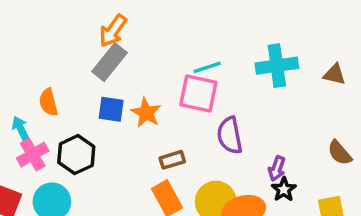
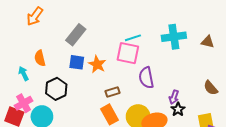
orange arrow: (113, 31) -> (35, 16), moved
pink cross: (33, 155) -> (24, 103), moved

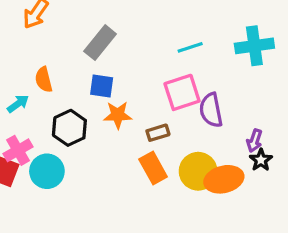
pink square: (128, 53) -> (182, 92), moved, turned -30
orange star: (97, 64) -> (118, 115), moved, turned -30
cyan arrow: (24, 74) -> (18, 104), turned 80

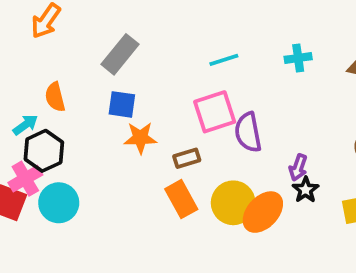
cyan cross: (254, 46) -> (298, 58), size x0.6
black hexagon: (69, 128) -> (44, 151), moved
orange ellipse: (224, 179) -> (263, 212), turned -33

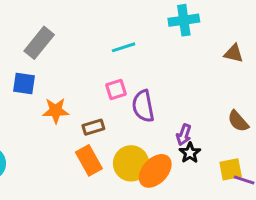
cyan cross: (298, 58) -> (184, 20), moved, size x1.4
blue square: (122, 104) -> (24, 83), moved
pink square: (215, 112) -> (116, 90), size x0.6

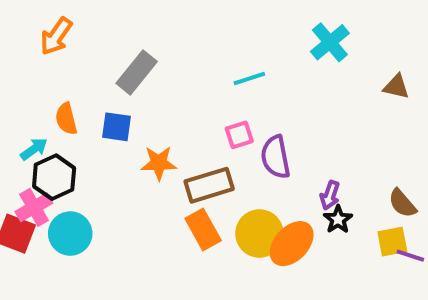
cyan cross: (184, 20) -> (330, 42), turned -32
brown semicircle: (238, 121) -> (402, 203), moved
brown rectangle: (93, 127) -> (209, 185), size x1.6

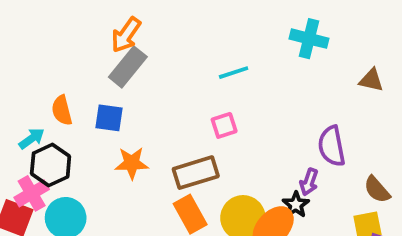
orange arrow: (56, 36) -> (126, 35), moved
cyan cross: (330, 42) -> (309, 39), turned -36
purple semicircle: (276, 157) -> (332, 146), moved
orange star: (159, 163) -> (132, 163), moved
black star: (338, 219) -> (296, 205), moved

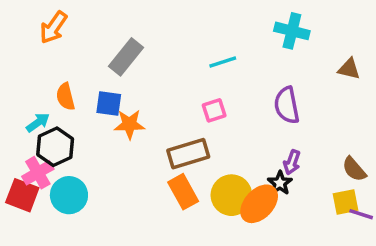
orange arrow: (126, 35) -> (53, 27), moved
purple semicircle: (332, 146) -> (287, 105), moved
orange star: (132, 163) -> (129, 124), moved

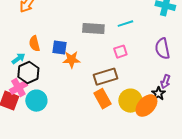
gray rectangle: (126, 57) -> (93, 29), moved, turned 55

